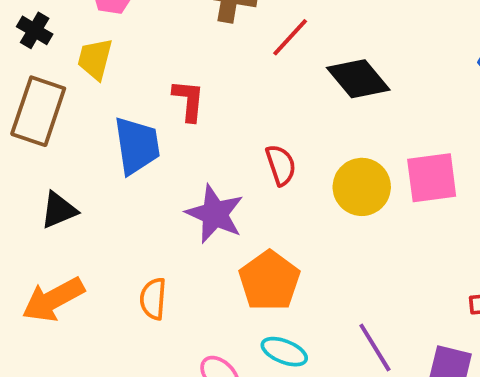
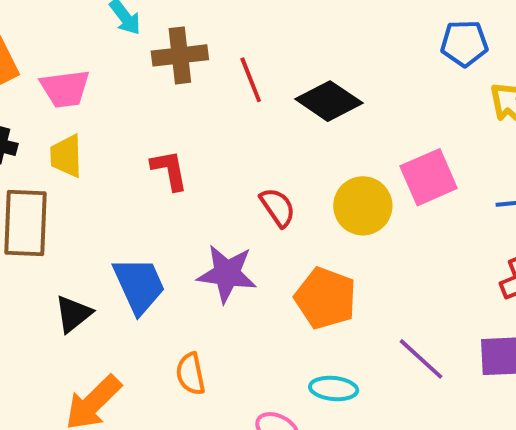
red line: (290, 37) -> (251, 80), turned -48
blue trapezoid: (137, 146) -> (139, 285), moved
orange pentagon: (269, 281) -> (325, 298), moved

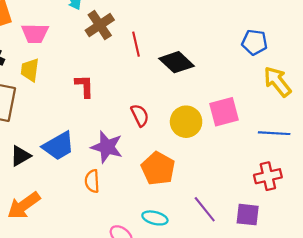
brown cross: (180, 55) -> (100, 25), turned -36
blue trapezoid: (139, 285) -> (58, 146), turned 76
orange semicircle: (191, 374) -> (92, 181), moved

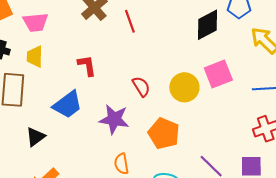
black diamond: (177, 62) -> (208, 25), moved, turned -64
blue trapezoid: (58, 146) -> (68, 105), moved
orange semicircle: (92, 181) -> (121, 164), moved

